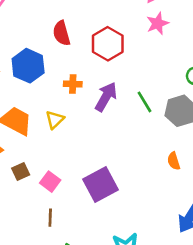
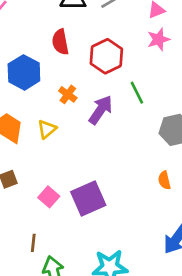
orange cross: (73, 84) -> (68, 94), turned 30
green line: (145, 102) -> (137, 93), moved
pink square: (50, 182) -> (49, 197), moved
brown line: (50, 218) -> (33, 243), moved

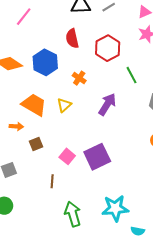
purple arrow: (101, 110) -> (107, 104), moved
brown line: (33, 243) -> (52, 181), moved

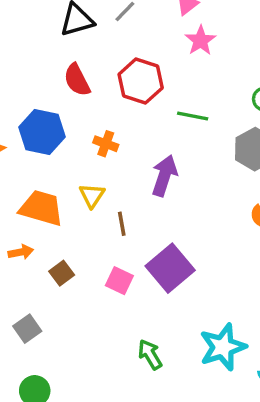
green line: (132, 75) -> (193, 116), turned -36
brown line: (52, 181) -> (122, 224), moved
green arrow: (73, 214) -> (150, 355), moved, size x0.7

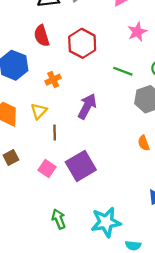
pink star: (201, 41) -> (137, 32), moved
green line: (193, 116) -> (123, 71), moved
orange cross: (106, 144) -> (53, 80), turned 35

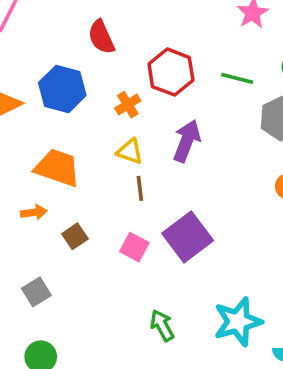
red hexagon: (82, 43) -> (171, 72), moved
yellow triangle: (39, 111) -> (130, 151), moved, turned -48

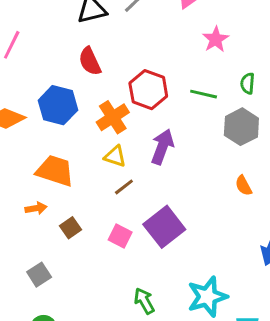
orange cross: (128, 105) -> (113, 117), size x1.5
brown line: (140, 188) -> (124, 187), turned 60

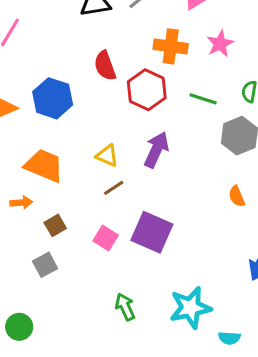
red semicircle: (90, 61) -> (105, 66), moved
orange cross: (113, 117) -> (171, 46), moved, turned 36
purple square: (164, 227) -> (152, 232), turned -33
gray square: (39, 275) -> (45, 265), moved

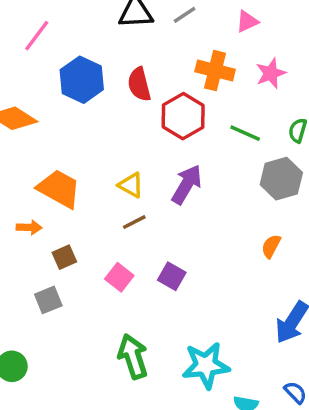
blue hexagon: (53, 98) -> (82, 80), moved
orange semicircle: (237, 196) -> (271, 246), turned 45
purple square: (152, 232) -> (172, 276), size x0.6
green arrow: (125, 307) -> (133, 357), size x1.4

